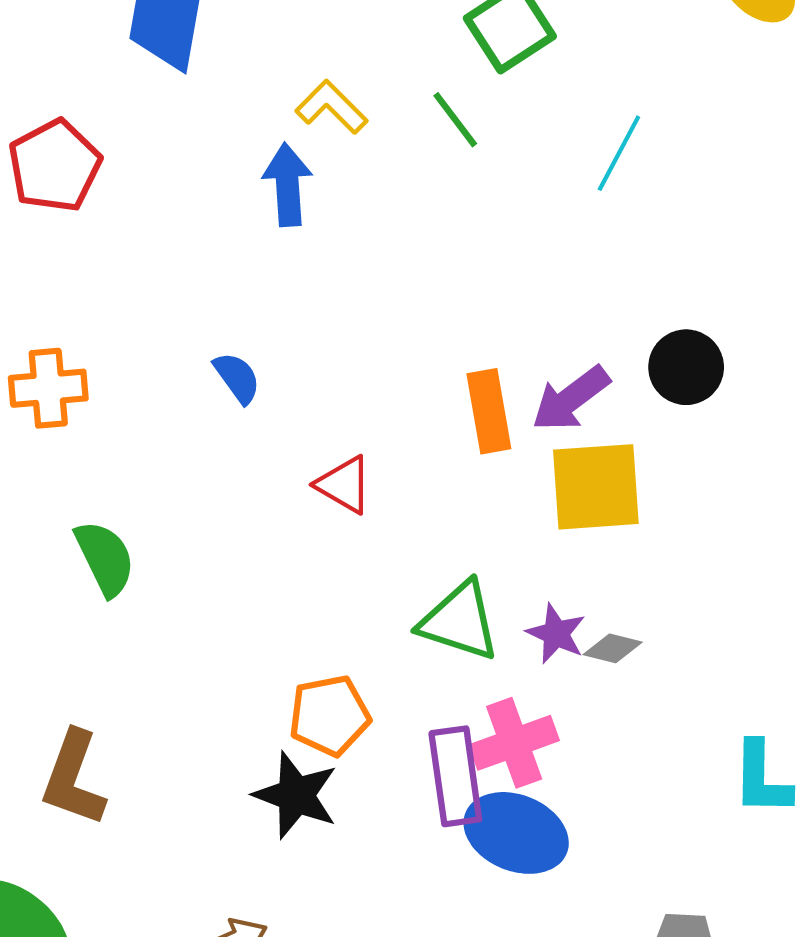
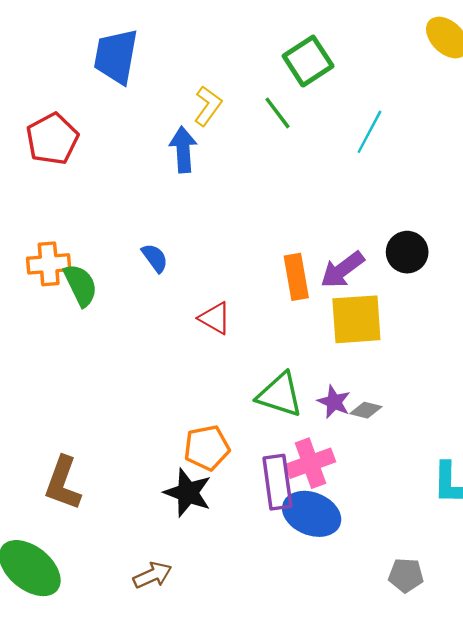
yellow L-shape: (332, 107) -> (208, 106), turned 81
green semicircle: (105, 558) -> (81, 285), moved

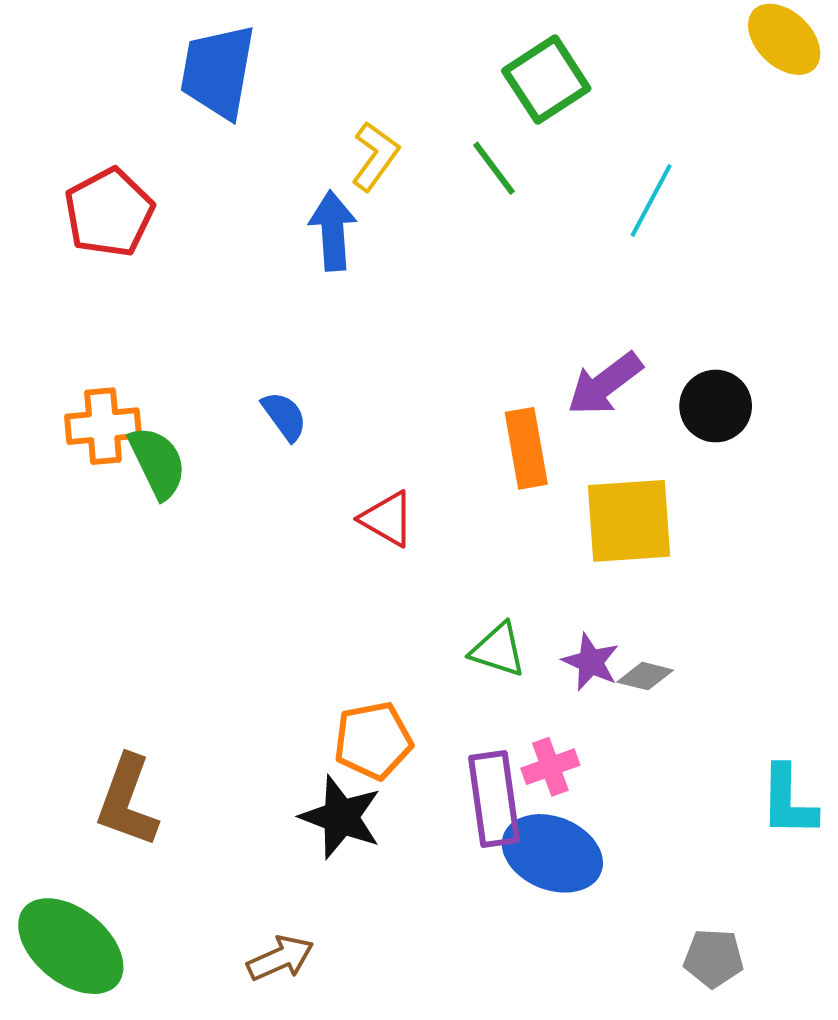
purple arrow: (342, 270) -> (605, 384), moved
green triangle: (280, 395) -> (498, 650), size x0.7
pink cross: (310, 463) -> (550, 767), size x0.7

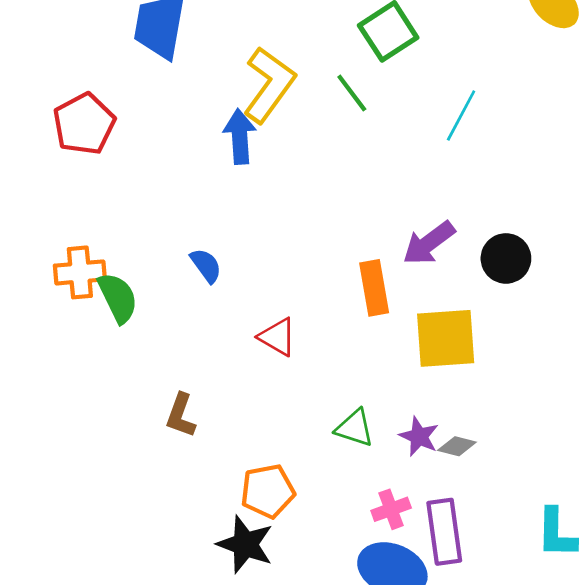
yellow L-shape: (375, 156) -> (269, 85), size x1.6
purple rectangle: (494, 799) -> (444, 532), moved
brown L-shape: (127, 801) -> (181, 415), moved, size x0.7

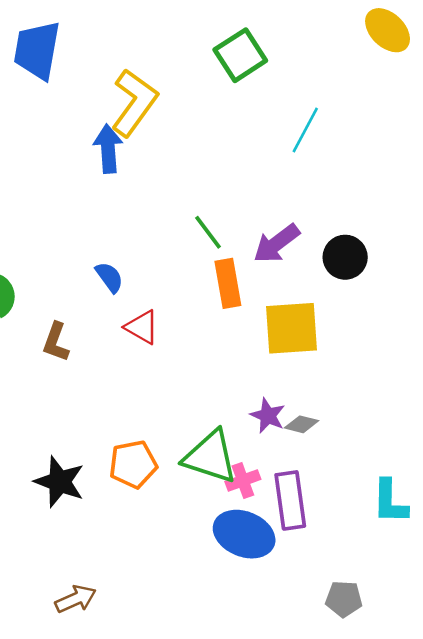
green line: (352, 93) -> (208, 232), moved
blue semicircle: (206, 265) -> (109, 277), moved
brown L-shape: (181, 415) -> (56, 342), moved
green triangle: (355, 428) -> (210, 457), moved, size x1.6
black star: (245, 544) -> (59, 482), moved

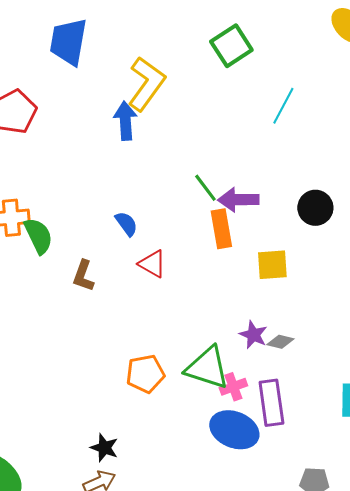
purple arrow: (277, 243) -> (238, 200), moved, turned 36
yellow square: (291, 328) -> (272, 265), size x0.7
black star: (59, 482) -> (104, 448), moved, size x0.7

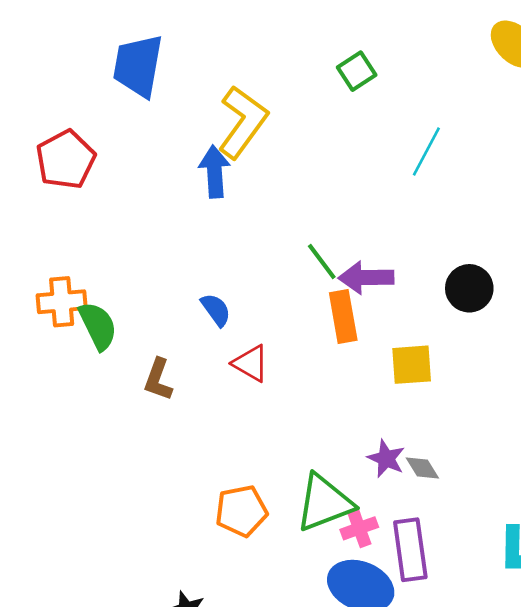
green square: (231, 46) -> (357, 71), size x0.7
gray diamond: (280, 342) -> (422, 468), turned 44
green triangle: (207, 368) -> (324, 503), turned -39

